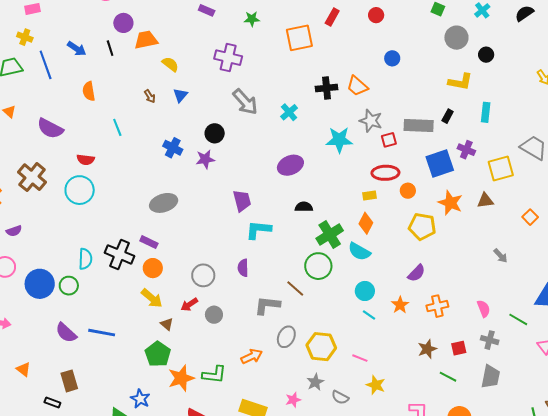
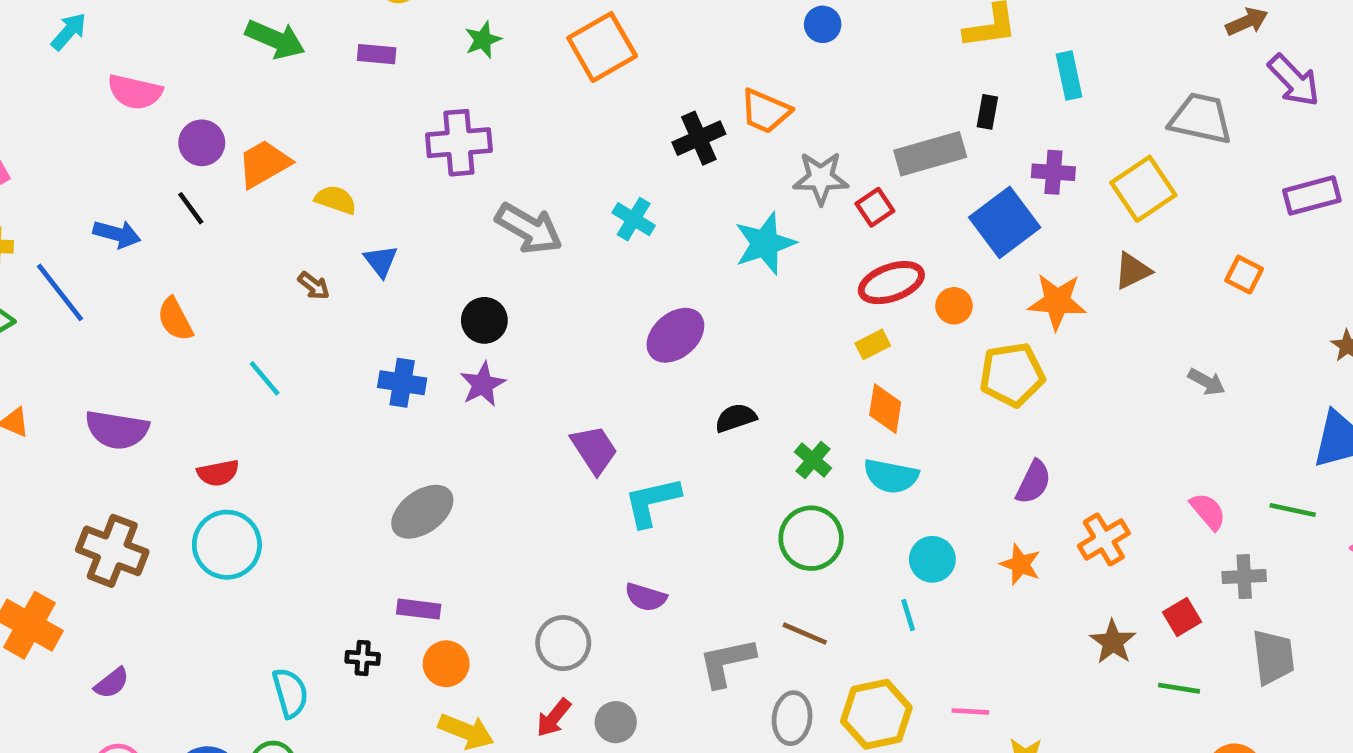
green cross: (330, 234) -> (813, 460), size x0.6
black cross: (120, 254) -> (363, 658), size x0.5
purple semicircle: (243, 268) -> (646, 597), turned -54
brown line: (295, 289) -> (805, 634), moved
cyan line: (369, 315) -> (908, 615), moved, turned 56

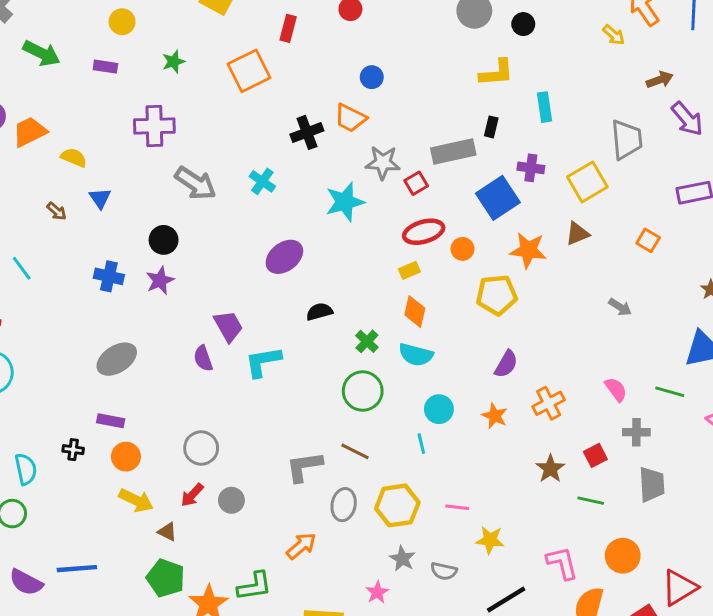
blue circle: (823, 24) -> (372, 77), moved
gray trapezoid: (1201, 119) -> (627, 140), turned 69
purple semicircle: (646, 597) -> (203, 358), moved, turned 50

